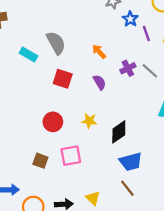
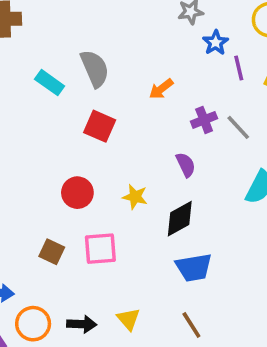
orange arrow: (99, 51) -> (161, 89), turned -91
purple semicircle: (99, 82) -> (186, 165), moved
brown line: (127, 188) -> (191, 325), moved

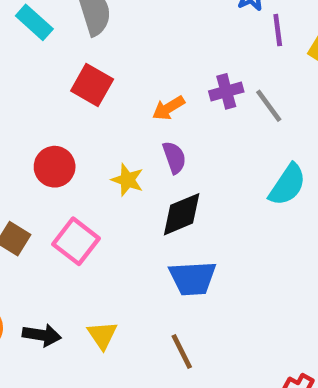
orange arrow: (161, 89) -> (168, 108), moved
purple semicircle: (186, 165) -> (174, 157), moved
pink square: (100, 249) -> (76, 241), turned 36

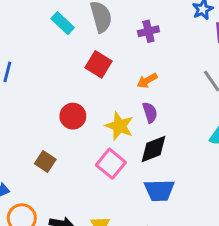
purple cross: (226, 91) -> (148, 31), moved
yellow star: (127, 180) -> (119, 126), size x1.4
pink square: (76, 241) -> (111, 164), moved

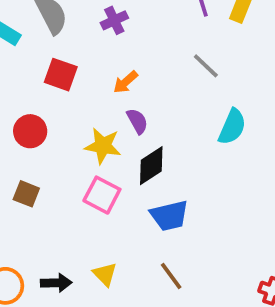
red circle: (73, 116) -> (30, 131), moved
brown square: (45, 162) -> (26, 194), moved

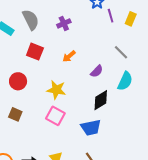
gray line: (206, 66) -> (121, 52), moved
purple semicircle: (137, 121) -> (97, 71), moved, turned 72
black diamond: (151, 166) -> (101, 100), moved

